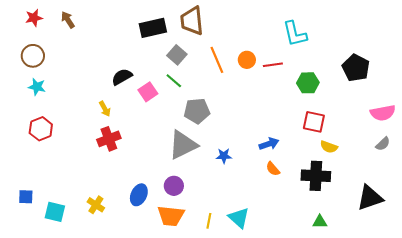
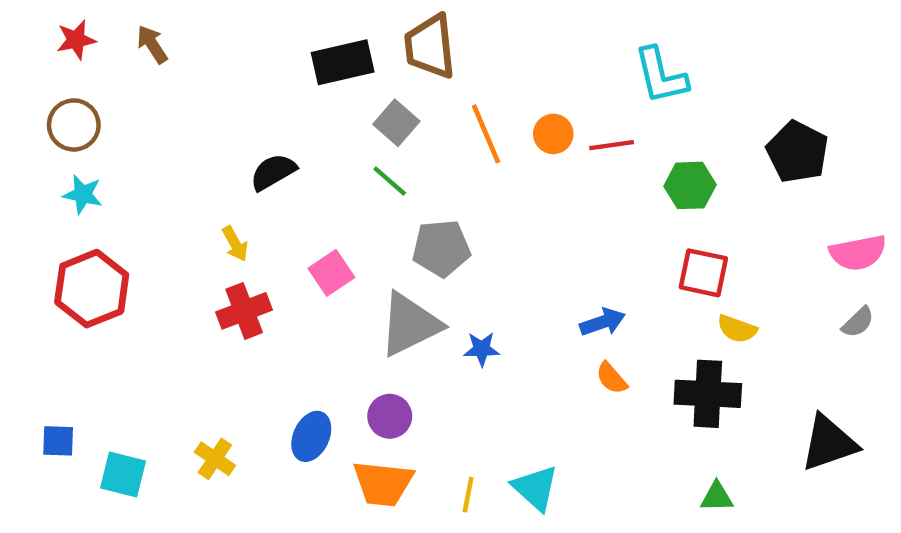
pink square: (148, 92) -> (331, 273), moved
red hexagon: (41, 129) -> (92, 289), size x1.4
blue star: (224, 156) -> (482, 349), moved

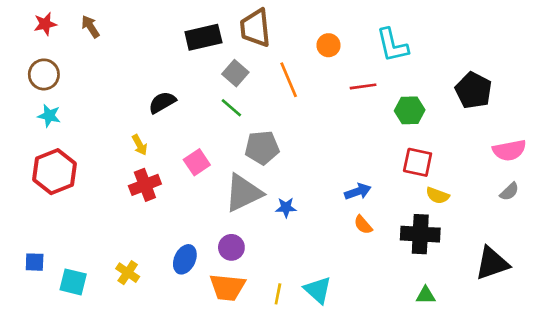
orange circle: (553, 134) -> (328, 45), moved

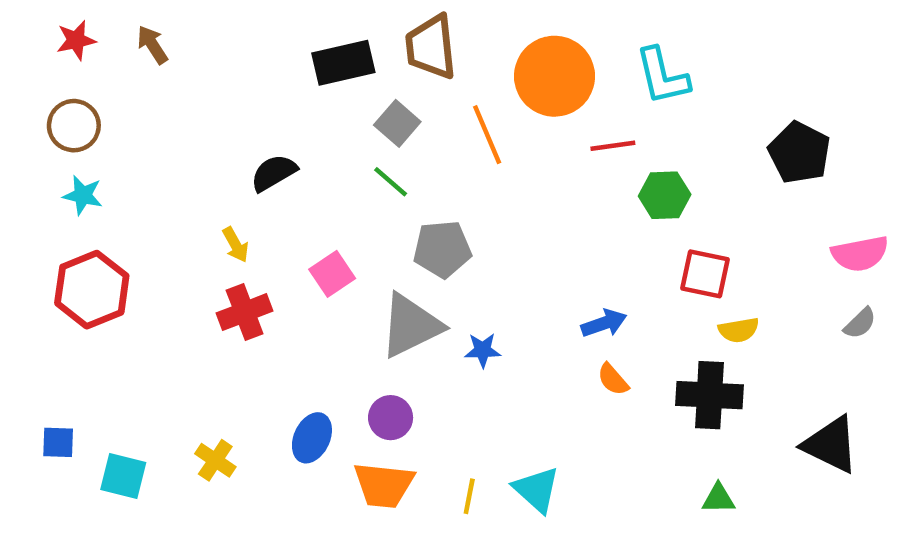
orange circle: (328, 45) -> (555, 76), size x2.0
green hexagon: (410, 110) -> (665, 195), moved
yellow semicircle: (438, 196) -> (739, 330), turned -30
black triangle: (492, 263) -> (831, 445), turned 45

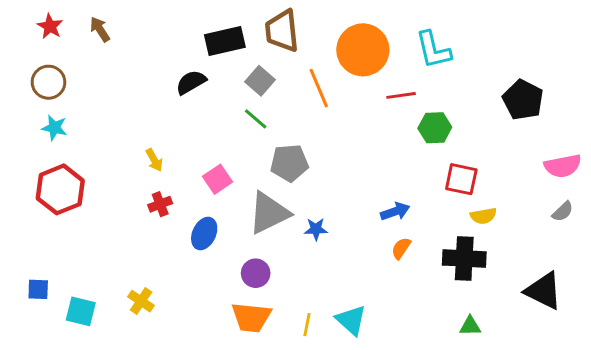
red star: (76, 40) -> (50, 26), turned -30
black semicircle: (274, 173) -> (191, 82), moved
red cross: (245, 312) -> (160, 204), size x0.7
orange semicircle: (613, 379) -> (401, 248), turned 75
blue ellipse: (312, 438) -> (204, 234), moved

